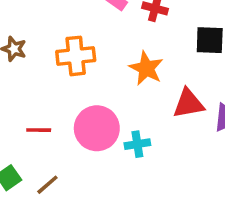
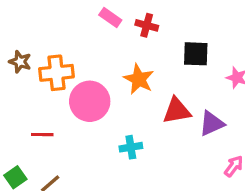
orange cross: (76, 56) -> (56, 73), moved
pink circle: (97, 128) -> (90, 101), moved

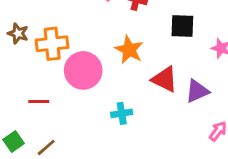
red triangle: (177, 111) -> (165, 79), turned 36

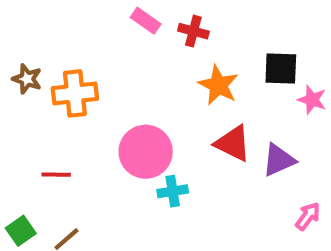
black square: (182, 26) -> (281, 69), moved
orange star: (129, 50) -> (218, 85), moved
pink circle: (83, 70) -> (146, 152), moved

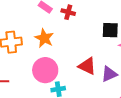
orange star: (218, 85) -> (44, 38), moved

